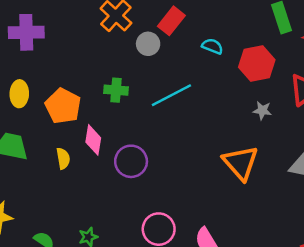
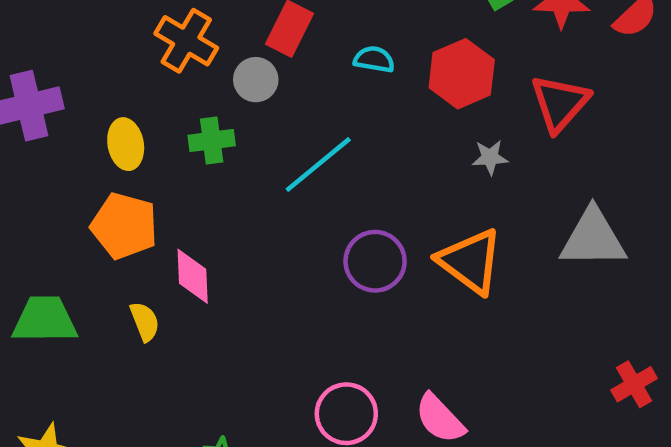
green cross: (116, 90) -> (212, 141), moved
yellow ellipse: (19, 94) -> (126, 144), moved
purple circle: (131, 161) -> (375, 261), moved

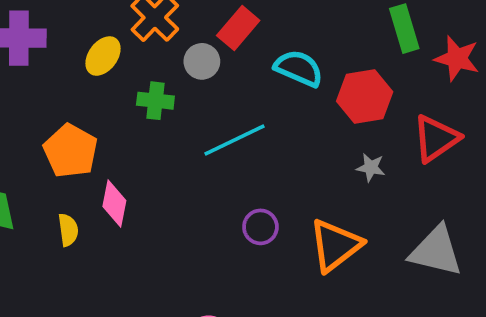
cyan semicircle: (374, 59) -> (299, 68), size x1.5
yellow ellipse: (126, 144) -> (103, 56), moved, turned 33
purple circle: (375, 261) -> (260, 227), size x0.7
orange triangle: (470, 261) -> (335, 245), turned 32

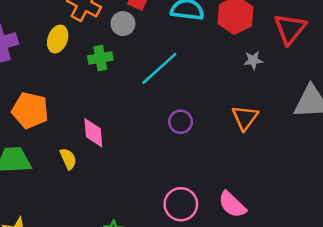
orange pentagon: (71, 151) -> (30, 110), moved
purple circle: (260, 227) -> (181, 122), moved
orange triangle: (335, 245) -> (245, 118), size x0.7

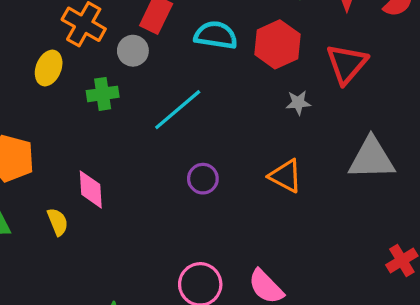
orange triangle: (245, 118) -> (286, 176), turned -40

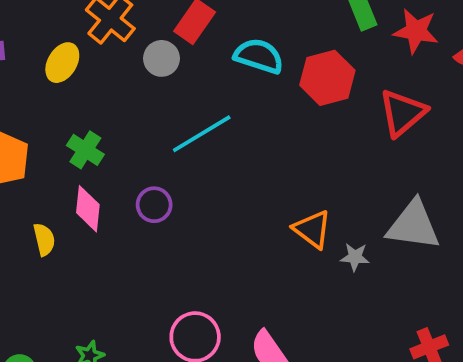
green cross: (103, 94) -> (85, 150), moved, turned 32
gray star: (298, 103) -> (355, 257), moved
purple circle: (203, 179) -> (154, 205), moved

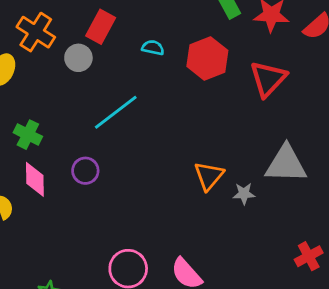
cyan semicircle: (259, 56) -> (153, 48), size x0.6
orange triangle: (312, 229) -> (209, 176), turned 40

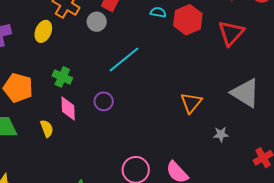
cyan semicircle: (153, 48) -> (158, 12), moved
gray triangle: (286, 164) -> (245, 93), turned 32
gray star: (244, 194) -> (221, 134), moved

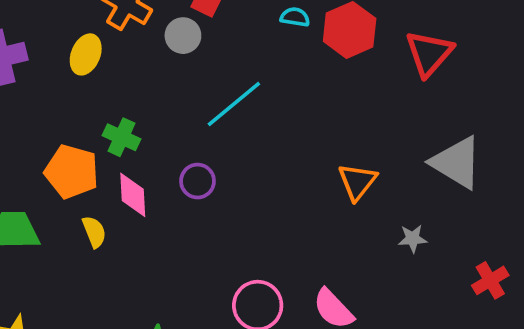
orange pentagon: (18, 88) -> (72, 172), moved

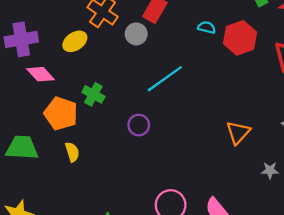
yellow ellipse: (86, 54) -> (75, 41), turned 30
pink diamond: (133, 195) -> (40, 74), moved, turned -44

